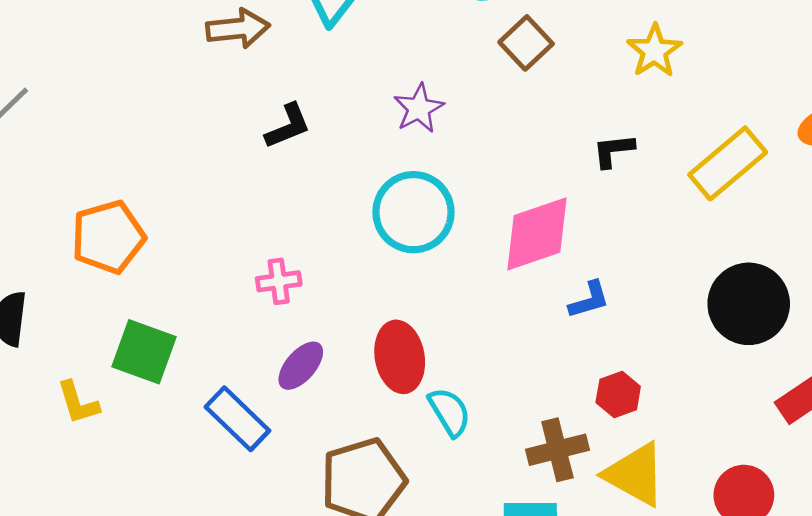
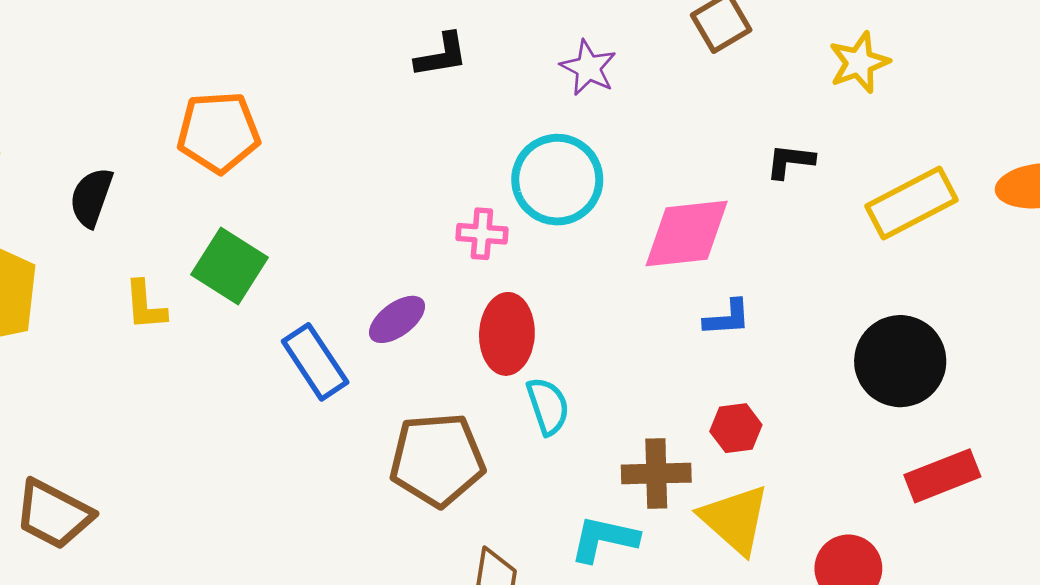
purple star: (419, 108) -> (588, 68), turned -30
pink cross: (279, 281) -> (482, 234), moved

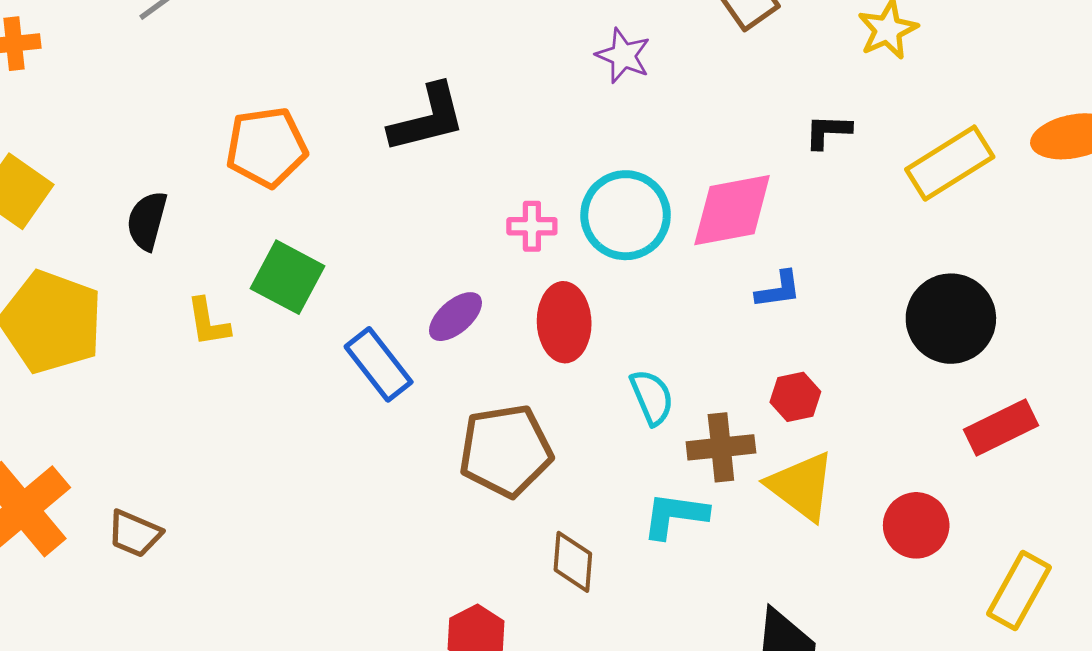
black L-shape: (441, 55) -> (427, 118), moved, size x1.5
cyan circle: (557, 180) -> (626, 215), moved
cyan semicircle: (548, 406) -> (652, 397), moved
brown trapezoid: (54, 514) -> (135, 534), size x0.7

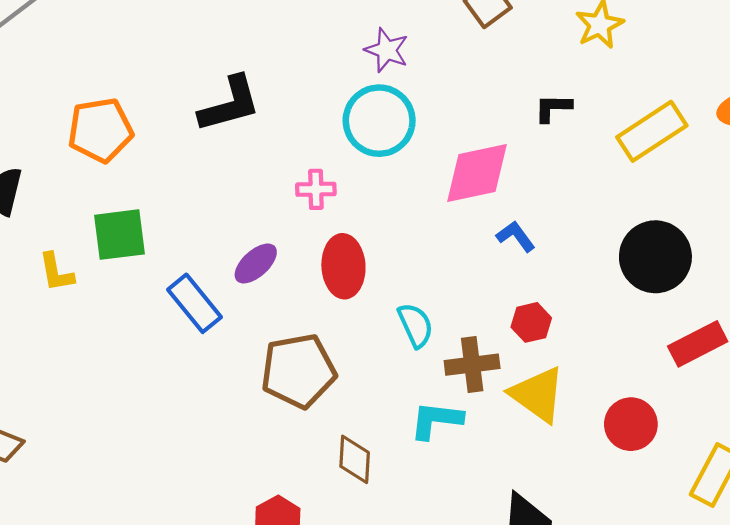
cyan circle: (626, 215) -> (379, 121), moved
green square: (287, 277) -> (120, 235), turned -34
blue L-shape: (778, 290) -> (516, 236), turned -117

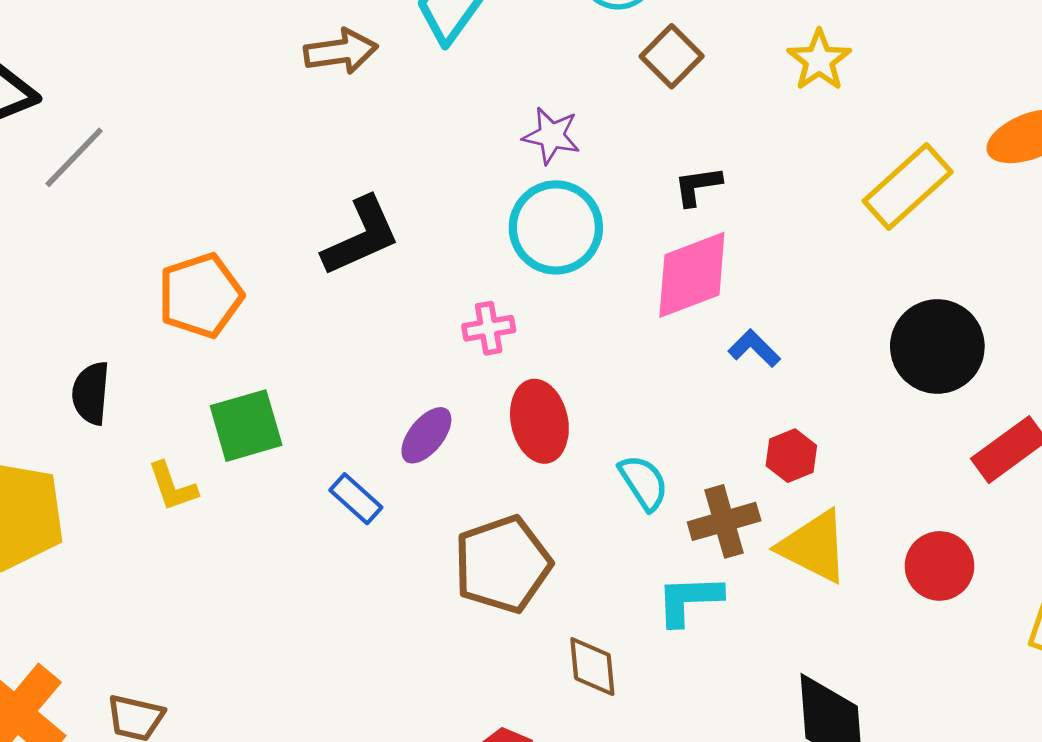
black L-shape: (553, 108) -> (698, 186), moved
blue rectangle: (194, 303) -> (356, 499), size x0.7

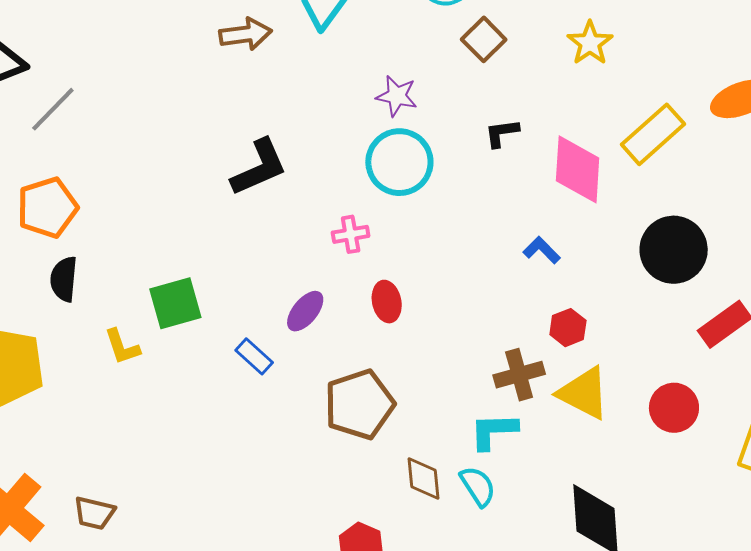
pink diamond: (692, 275) -> (578, 169), moved, turned -66
orange pentagon: (200, 296) -> (47, 207), moved
red ellipse: (539, 421) -> (387, 302), size x0.7
cyan semicircle: (644, 482) -> (478, 486), moved

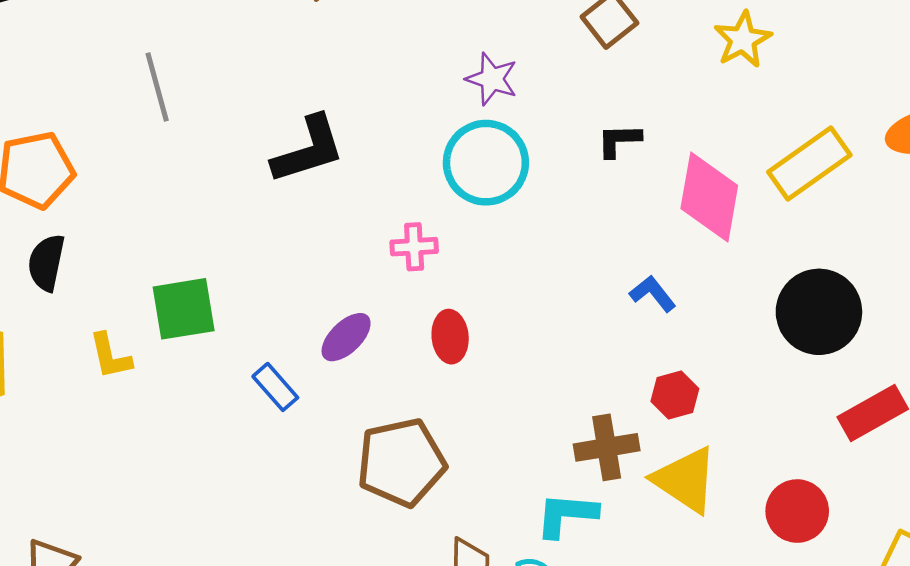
gray line: (53, 109) -> (157, 87), moved, turned -66

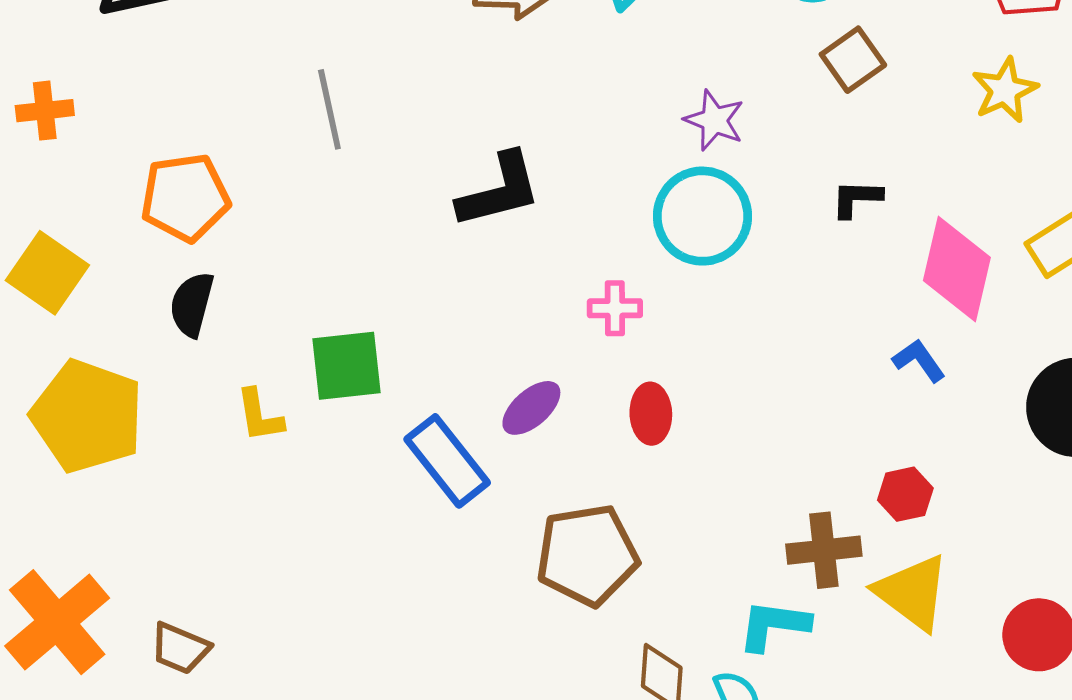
blue L-shape: (653, 294) -> (919, 361), moved
blue rectangle: (275, 387) -> (447, 461), size x1.6

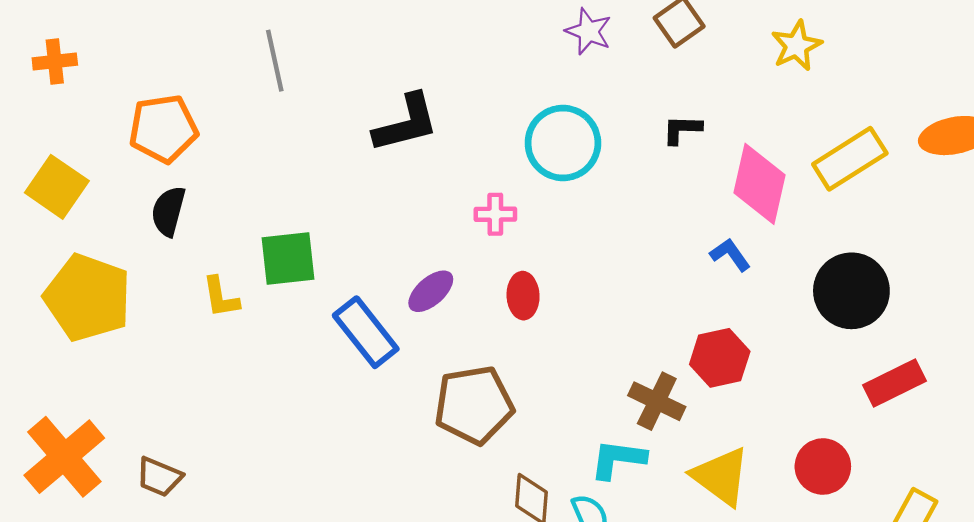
purple star: (714, 120) -> (589, 31), moved
red hexagon: (905, 494) -> (720, 358), size x1.4
brown cross: (824, 550) -> (657, 401), turned 32
yellow triangle: (912, 592) -> (721, 476), moved

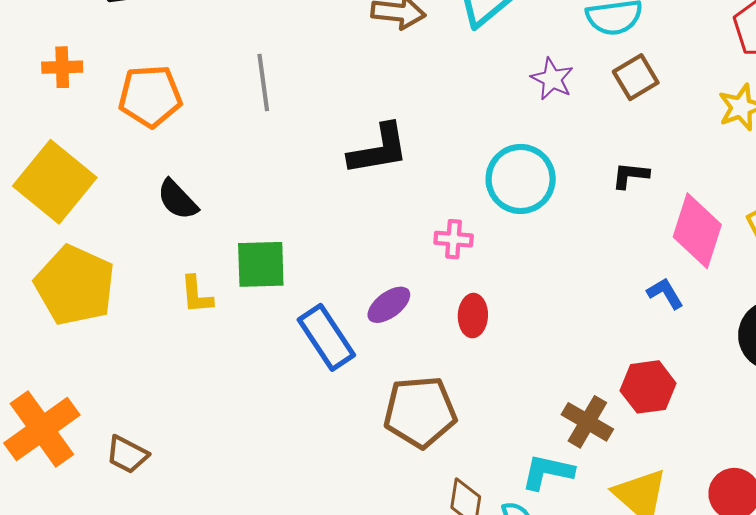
orange pentagon: (163, 129) -> (150, 96), moved
yellow square: (57, 187) -> (55, 182), size x1.4
black semicircle: (168, 211) -> (177, 200), moved, turned -63

